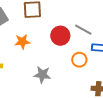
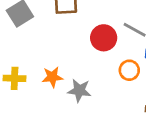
orange star: (22, 42) -> (52, 77), moved

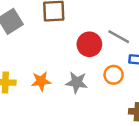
gray star: (79, 90) -> (77, 82), moved

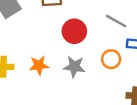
red circle: (89, 44) -> (74, 31), moved

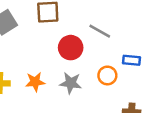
gray line: (116, 21) -> (100, 31), moved

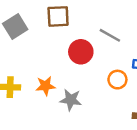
gray star: (71, 83) -> (71, 100), moved

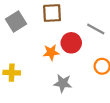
orange star: (45, 86) -> (51, 52), moved

